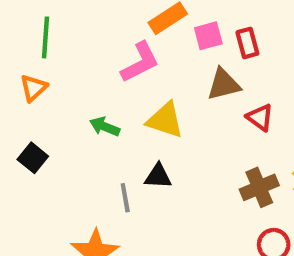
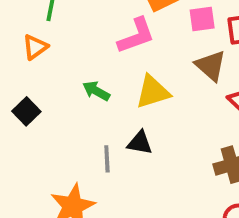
brown triangle: (224, 84) -> (211, 66), turned 48
yellow triangle: (165, 120) -> (153, 92), turned -42

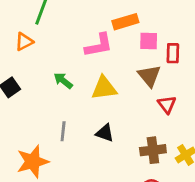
black triangle: (140, 143) -> (105, 133), moved

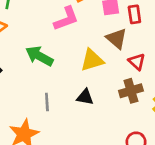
green arrow: (63, 81) -> (39, 56), size x1.5
yellow triangle: (104, 88) -> (92, 60), moved
brown cross: (153, 150) -> (131, 91), moved

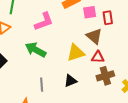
pink L-shape: (66, 19) -> (44, 22), moved
red triangle: (137, 62) -> (98, 57), moved, turned -40
black triangle: (85, 97) -> (70, 81), turned -32

